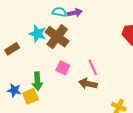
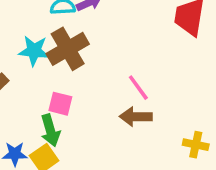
brown cross: (57, 37) -> (68, 49), turned 35
pink square: (63, 68) -> (60, 104), moved

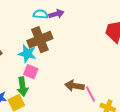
cyan star: (34, 51) -> (27, 54), moved
pink line: (138, 88) -> (90, 94), moved

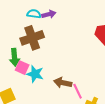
cyan star: (27, 54) -> (35, 74), moved
green arrow: (23, 87) -> (15, 57), moved

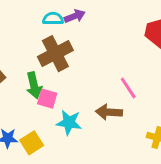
cyan star: (35, 74) -> (69, 122), moved
pink line: (78, 91) -> (128, 88), moved

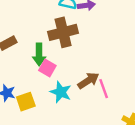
pink line: (128, 88) -> (104, 89), moved
brown arrow: (109, 112) -> (88, 81), moved, turned 130

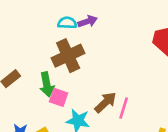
pink line: (104, 89) -> (124, 108), turned 48

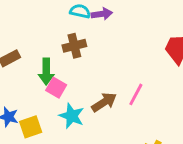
brown cross: (68, 56) -> (74, 46), size x0.7
pink line: (124, 108) -> (136, 94), moved

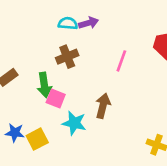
pink line: (136, 94) -> (121, 61), moved
brown arrow: (104, 102) -> (103, 106), turned -35

